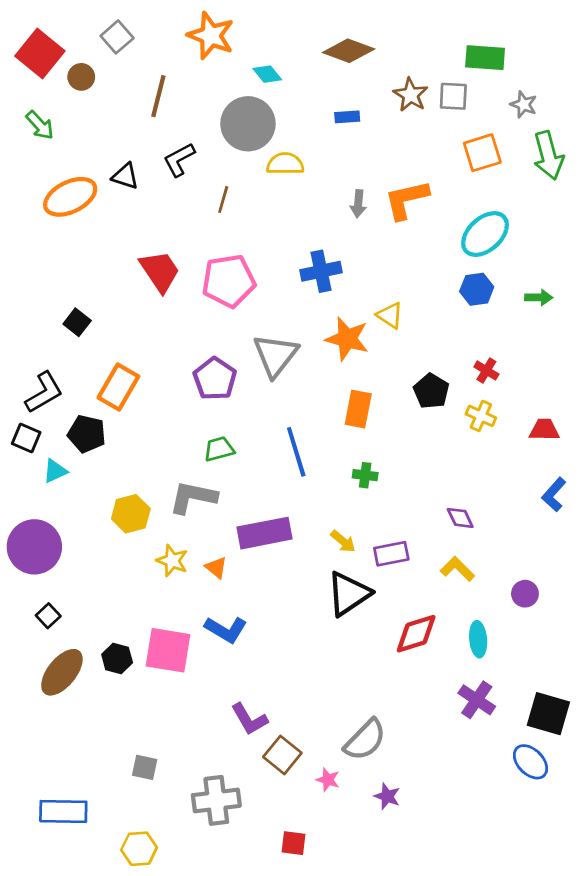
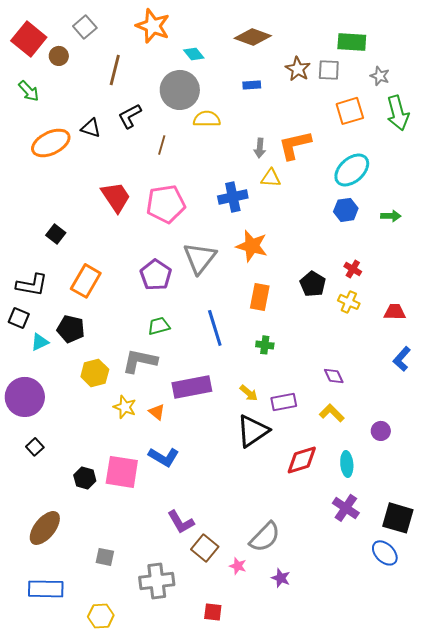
yellow triangle: (390, 315) -> (271, 178), moved, turned -30
black L-shape: (44, 393) -> (32, 285), turned 40
black pentagon: (87, 434) -> (71, 329), moved
brown ellipse: (62, 672) -> (45, 528), moved

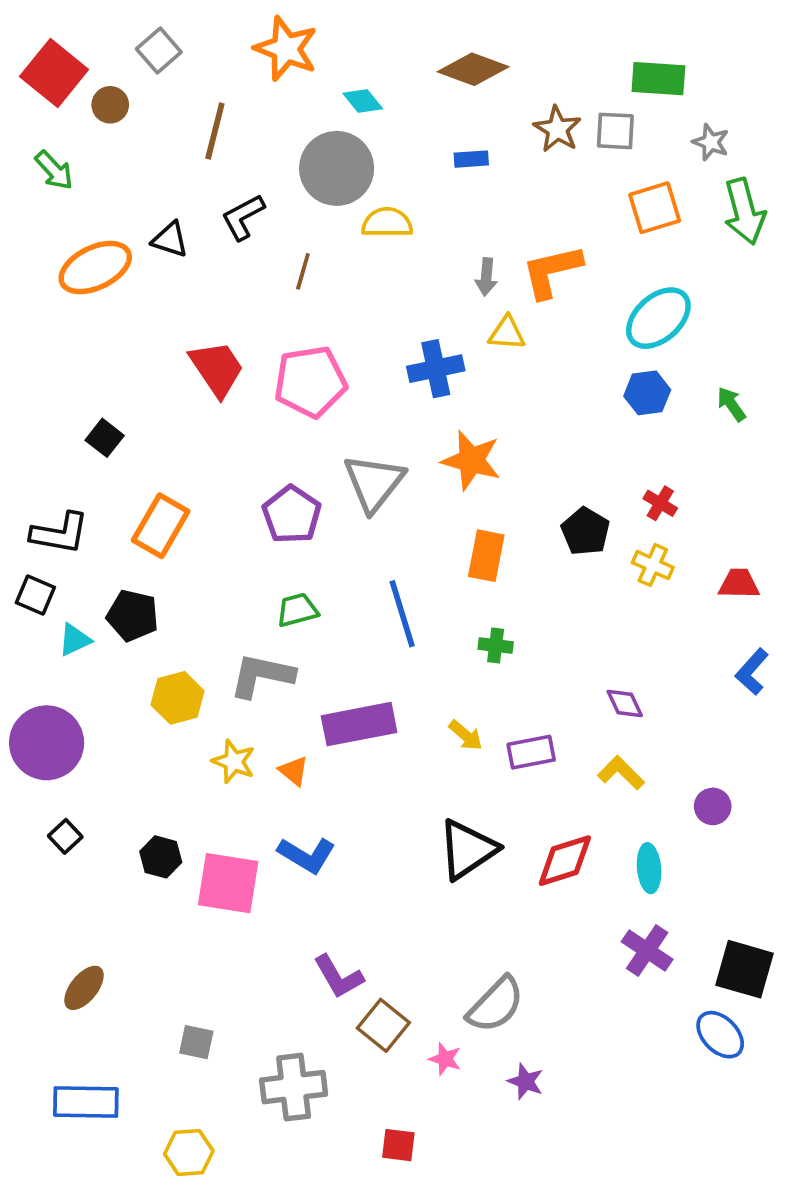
green arrow: (391, 216) -> (731, 404), turned -126
black triangle: (253, 431) -> (468, 849), moved
black hexagon: (85, 478) -> (161, 857), moved
brown ellipse: (45, 528) -> (84, 988), size x0.7

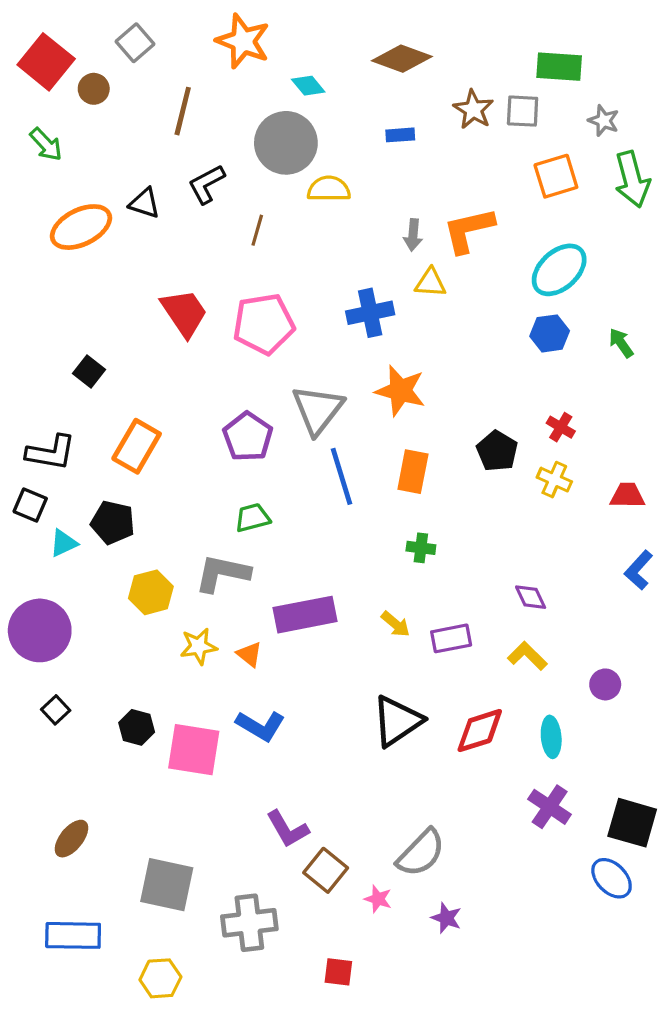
blue line: (402, 614) -> (342, 476), moved
yellow star: (234, 762) -> (199, 646), turned -30
gray square: (196, 1042) -> (167, 885), size x1.8

